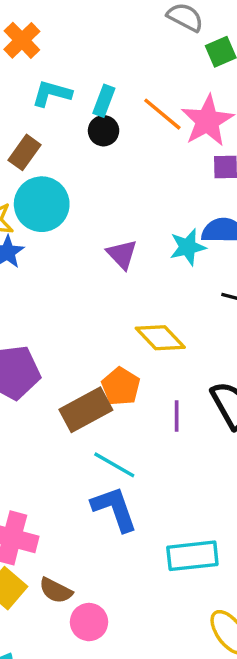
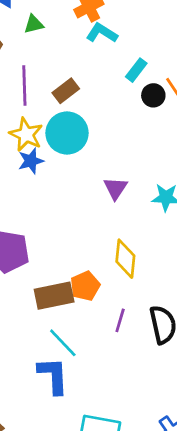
cyan L-shape: (52, 93) -> (102, 33), moved
black circle: (104, 131) -> (153, 95), moved
yellow diamond: (160, 338) -> (125, 259), turned 33

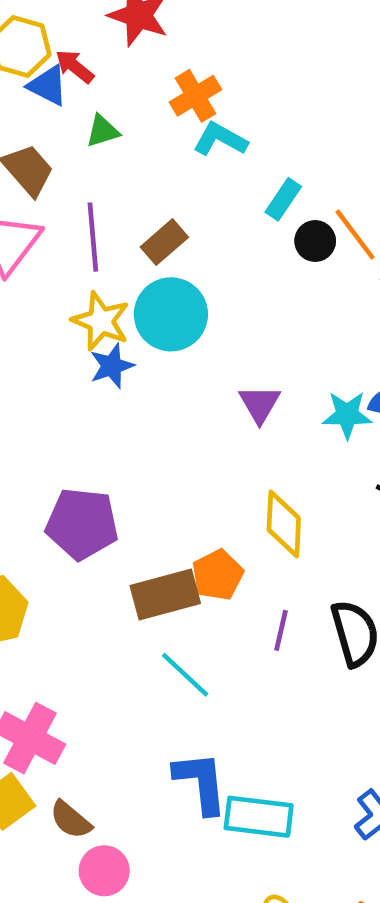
blue L-shape: (53, 376) -> (201, 782), moved

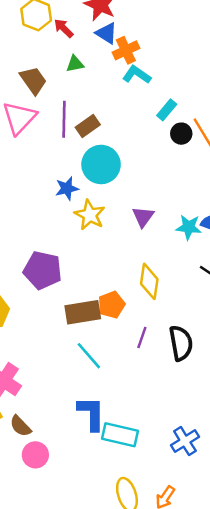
blue triangle: (48, 85) -> (106, 33), moved
brown rectangle: (164, 242) -> (88, 126), moved
yellow star: (101, 321) -> (90, 215), moved

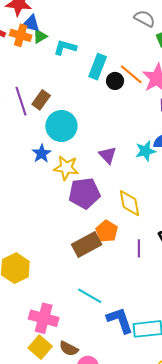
orange cross: (126, 50) -> (21, 35), moved, turned -30
green triangle: (75, 64) -> (40, 36), moved
cyan rectangle: (167, 110) -> (98, 67), size x1.4
purple pentagon: (43, 270) -> (84, 193), moved
cyan line: (89, 356) -> (90, 296), moved

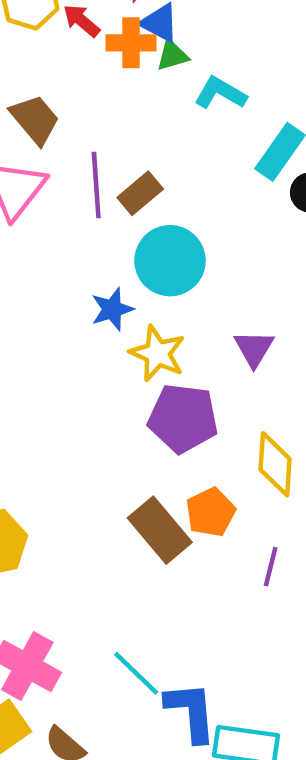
orange cross: (21, 35) -> (131, 43), turned -30
brown rectangle: (87, 245) -> (160, 530), turned 64
cyan line: (90, 296) -> (136, 673), moved

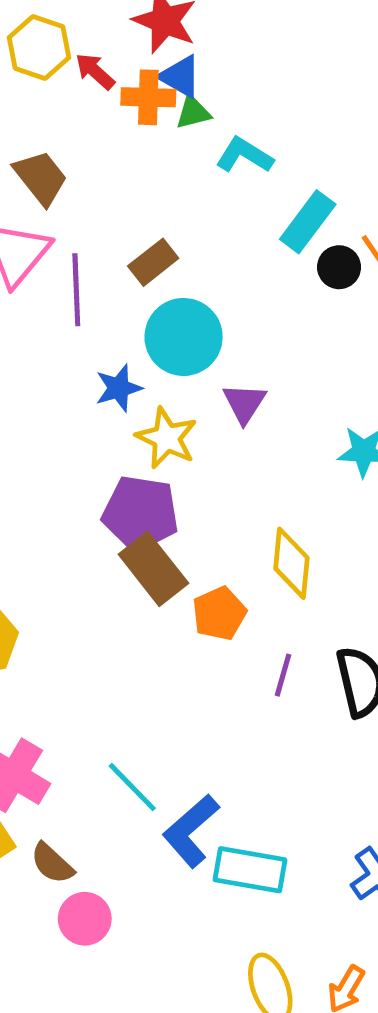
purple line: (96, 185) -> (76, 290), moved
purple triangle: (254, 348) -> (244, 403), moved
purple pentagon: (183, 418) -> (140, 513), moved
brown rectangle: (160, 530) -> (153, 569), moved
blue L-shape: (191, 712) -> (191, 831), turned -128

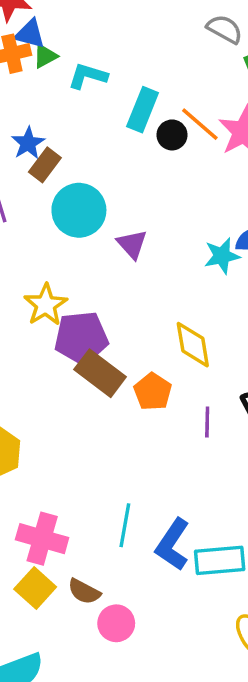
blue star: (119, 388) -> (28, 143), moved
yellow star: (167, 438) -> (46, 305), moved, turned 30
cyan line: (132, 787) -> (125, 525), turned 69

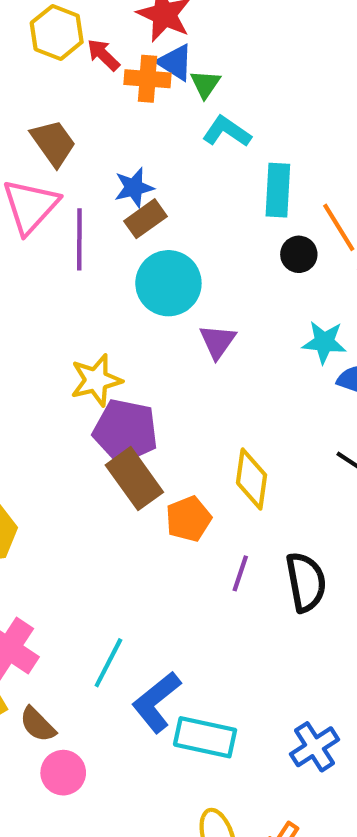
green triangle: (45, 56) -> (205, 84), moved, turned -44
cyan rectangle: (143, 110) -> (278, 190), turned -36
black circle: (172, 135) -> (299, 254), moved
cyan star: (222, 256) -> (324, 342), moved

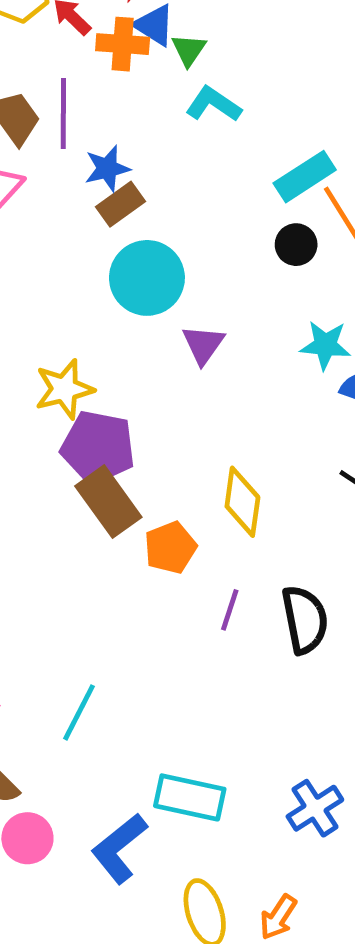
cyan rectangle: (278, 190) -> (305, 177), moved, turned 54
purple line: (79, 239) -> (63, 113), moved
blue L-shape: (156, 702) -> (119, 848), moved

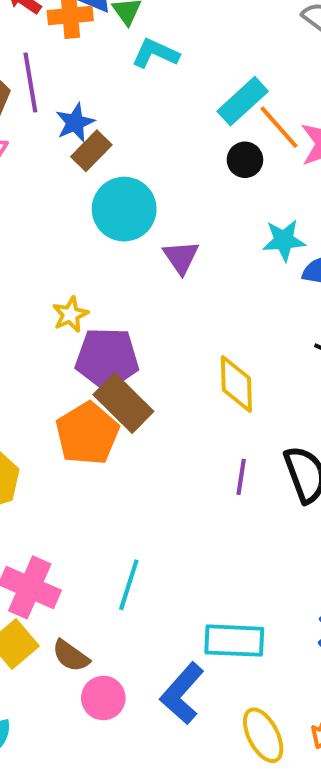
yellow star: (64, 389) -> (70, 314), size x0.7
orange pentagon: (170, 548) -> (87, 434), moved, size x1.4

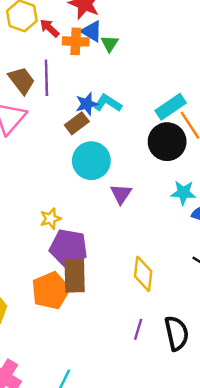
cyan L-shape: (155, 53) -> (108, 103), moved
blue star: (75, 123) -> (87, 104), moved
black circle: (245, 160) -> (167, 142), size x1.8
brown rectangle: (123, 403) -> (75, 276), turned 36

